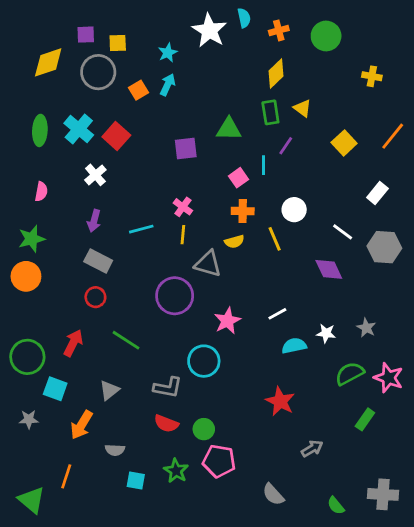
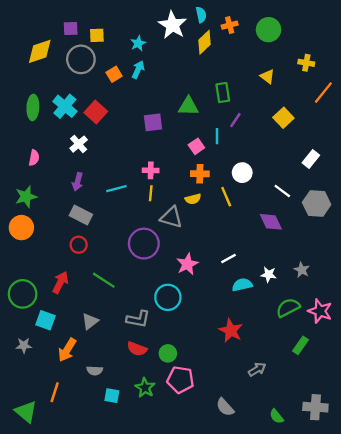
yellow diamond: (276, 73) -> (204, 42), moved
yellow triangle: (302, 108) -> (267, 77), moved
orange line: (393, 136) -> (323, 93), moved
pink cross: (183, 207) -> (151, 170), turned -35

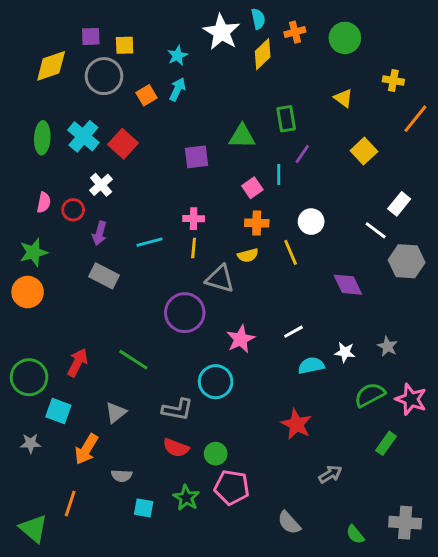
white line: (282, 191) -> (376, 230), moved
red circle: (79, 245) -> (73, 210), moved

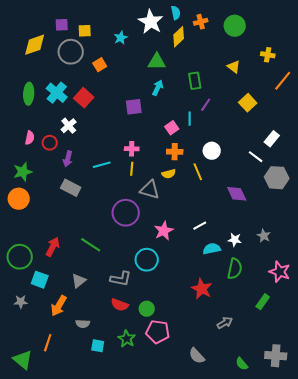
cyan arrow: (177, 89) -> (158, 88), moved
green triangle: (242, 136) -> (157, 62), moved
green semicircle: (370, 395) -> (235, 269), moved, turned 130

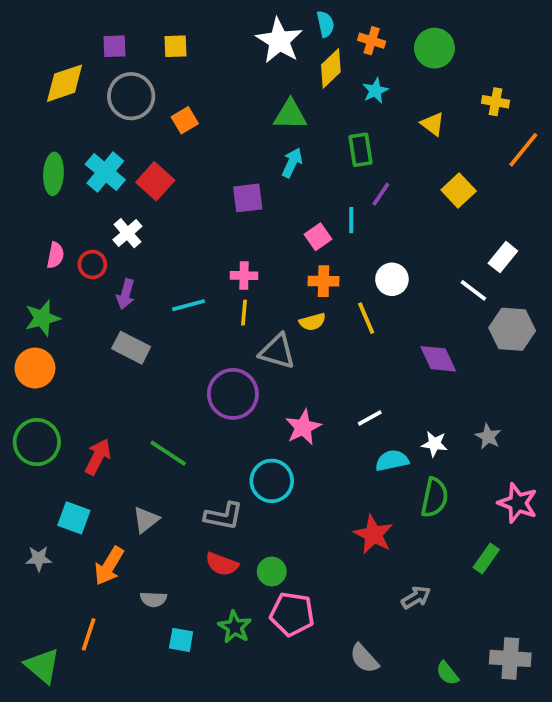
orange cross: (201, 22) -> (372, 41), turned 32
yellow square: (85, 31) -> (176, 46), moved
cyan star: (121, 38) -> (375, 91), moved
green circle: (20, 257) -> (37, 442), moved

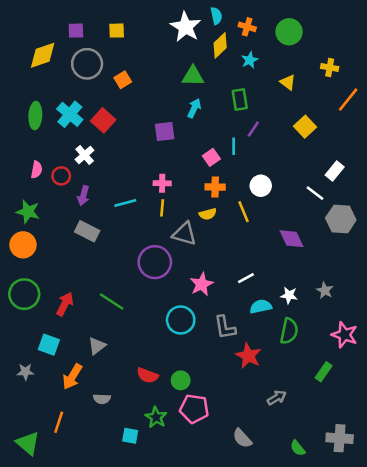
green star: (42, 318) -> (28, 212), turned 30
gray L-shape: (224, 516) -> (225, 327), moved, turned 70
cyan square: (181, 640) -> (130, 436), moved

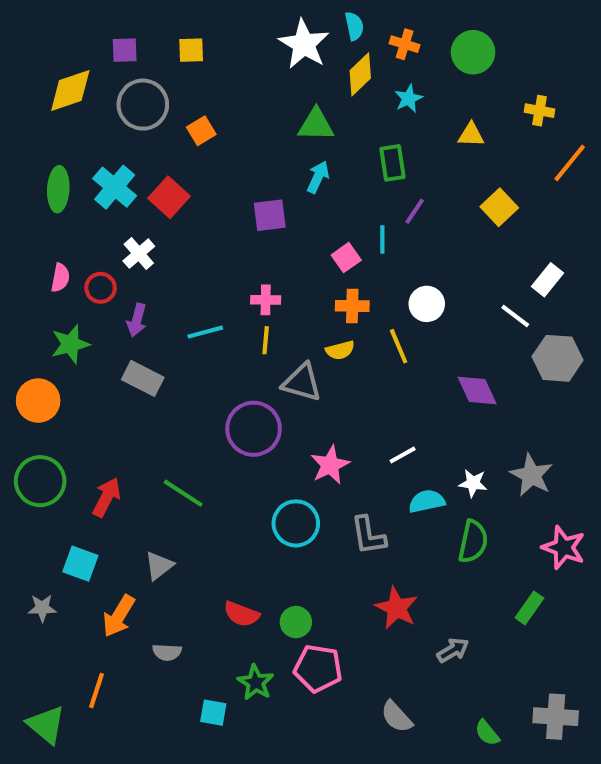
yellow triangle: (288, 82) -> (471, 135), turned -35
green star: (28, 212) -> (70, 344), moved, turned -30
gray star: (325, 290) -> (531, 475), size x1.5
red star: (248, 356) -> (397, 608), moved

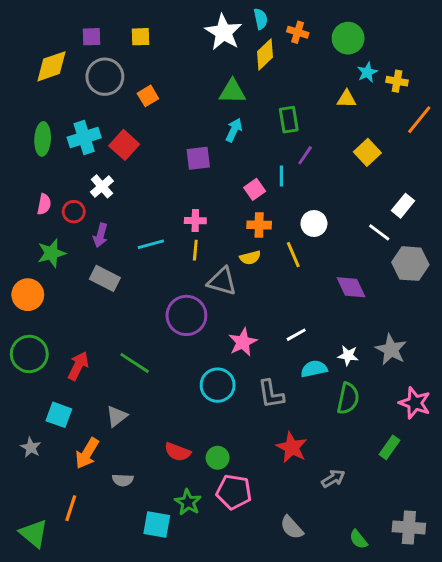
cyan star: (409, 99) -> (367, 72), moved
cyan cross: (115, 187) -> (84, 137), turned 32
gray star: (42, 608) -> (31, 447), turned 30
cyan square: (213, 713) -> (157, 525), size x1.4

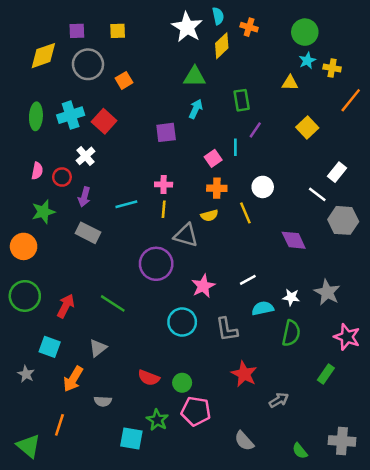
green circle: (348, 38) -> (305, 32), moved

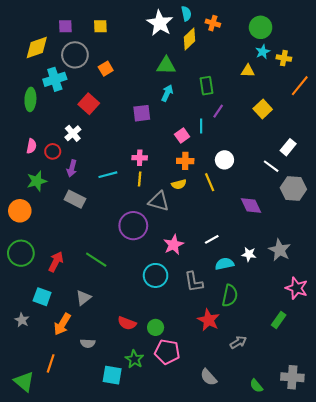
cyan cross: (71, 115) -> (55, 79), moved
green semicircle: (291, 333) -> (230, 296), moved

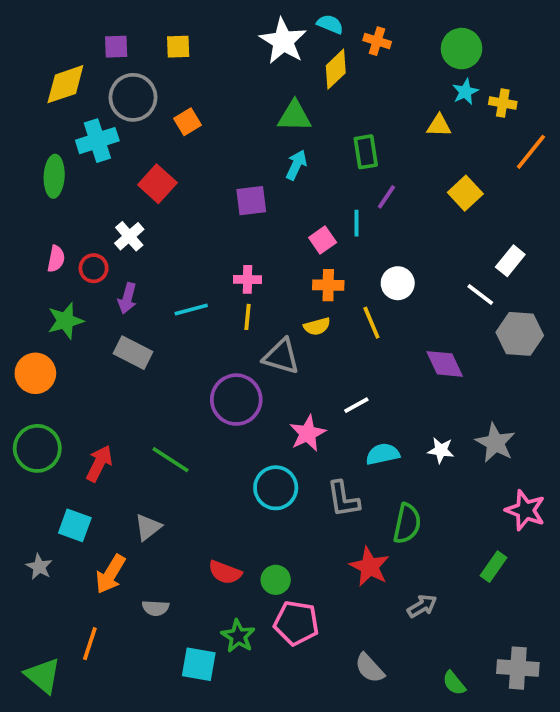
cyan semicircle: (186, 14) -> (330, 24), turned -56
white line: (212, 239) -> (356, 405), moved
cyan semicircle: (224, 264) -> (383, 454), moved

